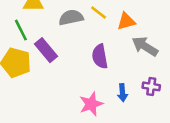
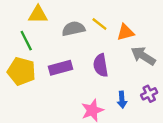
purple rectangle: (46, 50) -> (60, 68), moved, turned -65
purple cross: (151, 86) -> (149, 94), turned -35

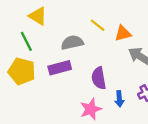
yellow triangle: (38, 15) -> (38, 16), turned 30
gray semicircle: (73, 29) -> (72, 43), moved
purple semicircle: (101, 65) -> (99, 78), moved

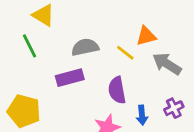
yellow line: (98, 25) -> (125, 53), moved
yellow pentagon: (22, 71) -> (24, 111), moved

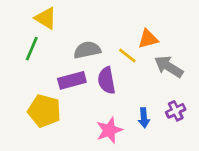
green line: (30, 46) -> (32, 49), turned 50
purple semicircle: (117, 90) -> (107, 80), moved
yellow pentagon: (24, 111) -> (44, 111), moved

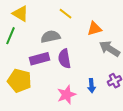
yellow line: (127, 56) -> (65, 14), moved

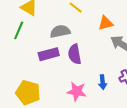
yellow pentagon: (19, 81) -> (28, 92), moved
pink star: (66, 95) -> (77, 91), turned 30

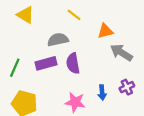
green line: (19, 30) -> (15, 68), moved

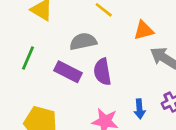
purple rectangle: (46, 63) -> (68, 72), turned 42
green line: (15, 68) -> (28, 58), moved

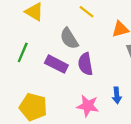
gray semicircle: (83, 41) -> (69, 38), turned -110

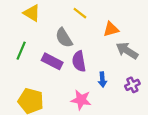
blue arrow: (117, 95) -> (102, 80), moved

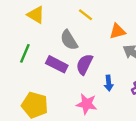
purple semicircle: (79, 61) -> (84, 64), turned 36

